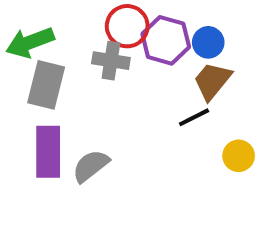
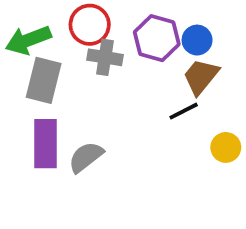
red circle: (127, 26) -> (90, 25), moved

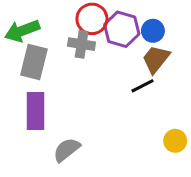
red circle: (90, 25) -> (92, 19), moved
yellow circle: (226, 147) -> (175, 141), moved
gray semicircle: (86, 157) -> (67, 150), moved

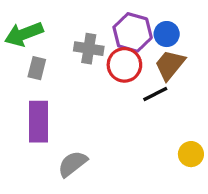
red circle: (92, 19) -> (124, 65), moved
gray rectangle: (34, 62) -> (37, 68), size x0.6

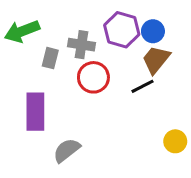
red circle: (124, 65) -> (93, 77), moved
gray rectangle: (37, 68) -> (50, 58), moved

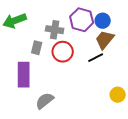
gray rectangle: (50, 58) -> (37, 48), moved

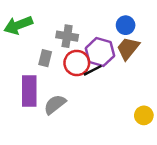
purple hexagon: (82, 20) -> (100, 52), moved
black line: (96, 58) -> (93, 70), moved
gray semicircle: (45, 101) -> (55, 104), moved

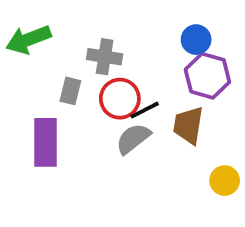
brown trapezoid: (128, 48) -> (188, 125), moved, turned -30
purple hexagon: (100, 52) -> (207, 76), moved
gray semicircle: (55, 104) -> (133, 139), moved

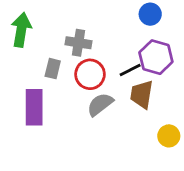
green arrow: (28, 40) -> (21, 30), turned 120
blue circle: (196, 40) -> (150, 14), moved
black line: (145, 110) -> (130, 70), moved

